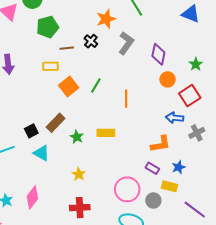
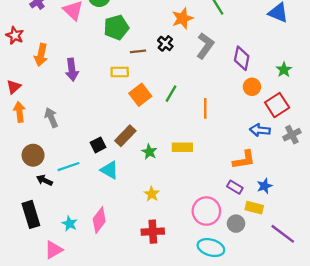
gray cross: (197, 133) -> (292, 135), moved

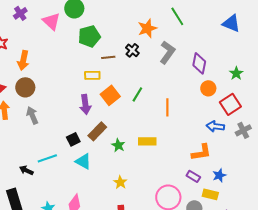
purple arrow: (72, 70) -> (85, 104), moved
brown circle: (33, 155) -> (25, 87), moved

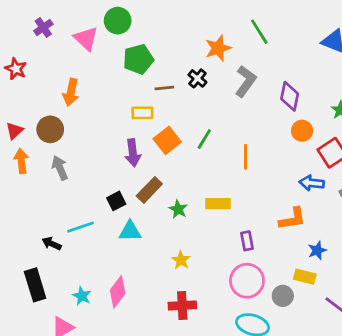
orange arrow: (23, 60) -> (71, 92), moved
cyan triangle: (83, 161) -> (130, 231), turned -30
purple rectangle: (193, 176) -> (247, 241), moved, turned 48

